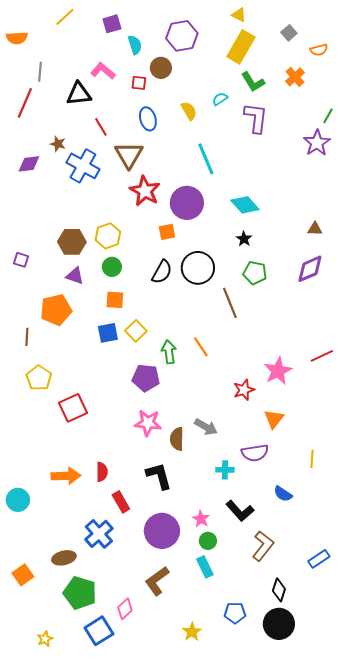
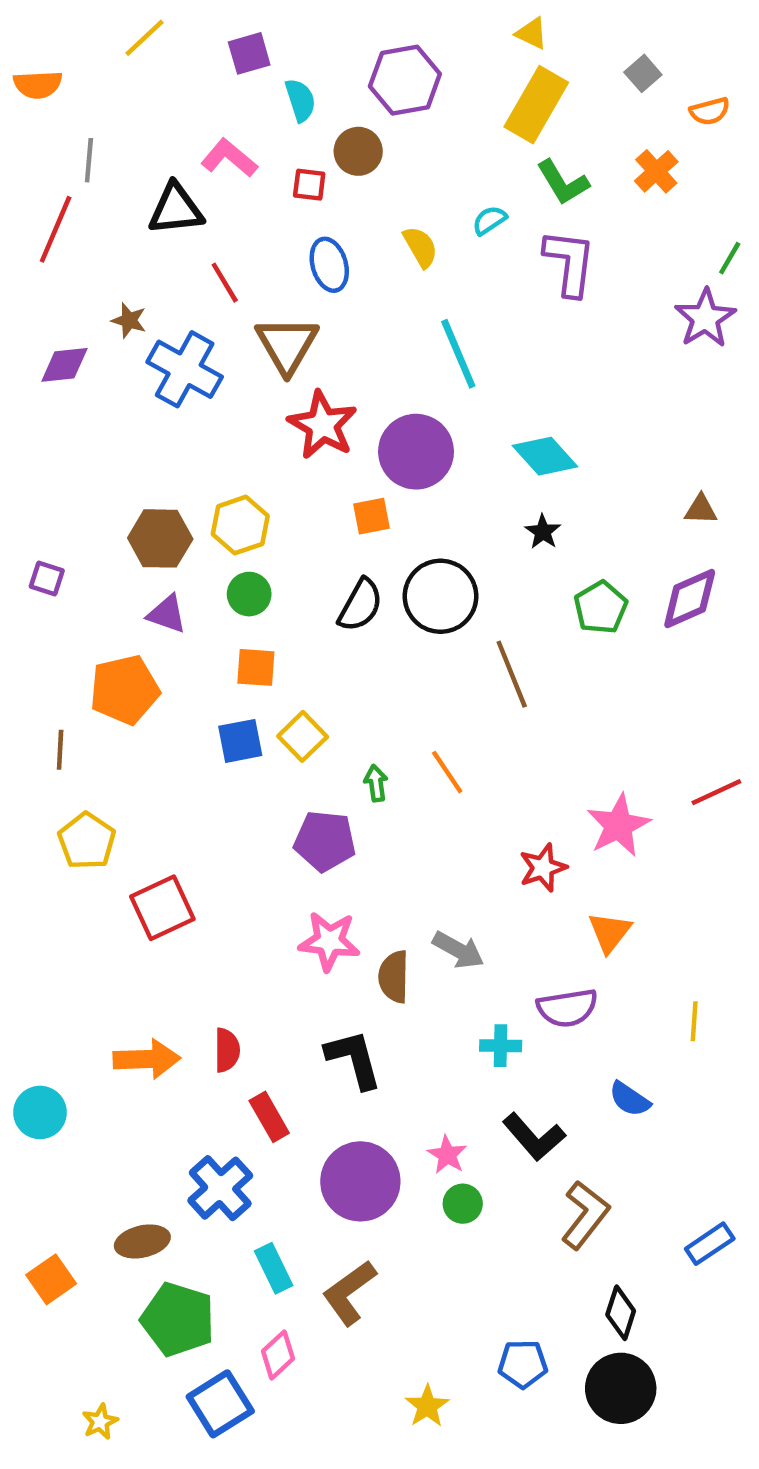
green pentagon: (255, 273) -> (601, 607), moved, turned 30
green arrow: (169, 352) -> (376, 783), size x0.7
cyan rectangle: (205, 567) -> (274, 1268), moved

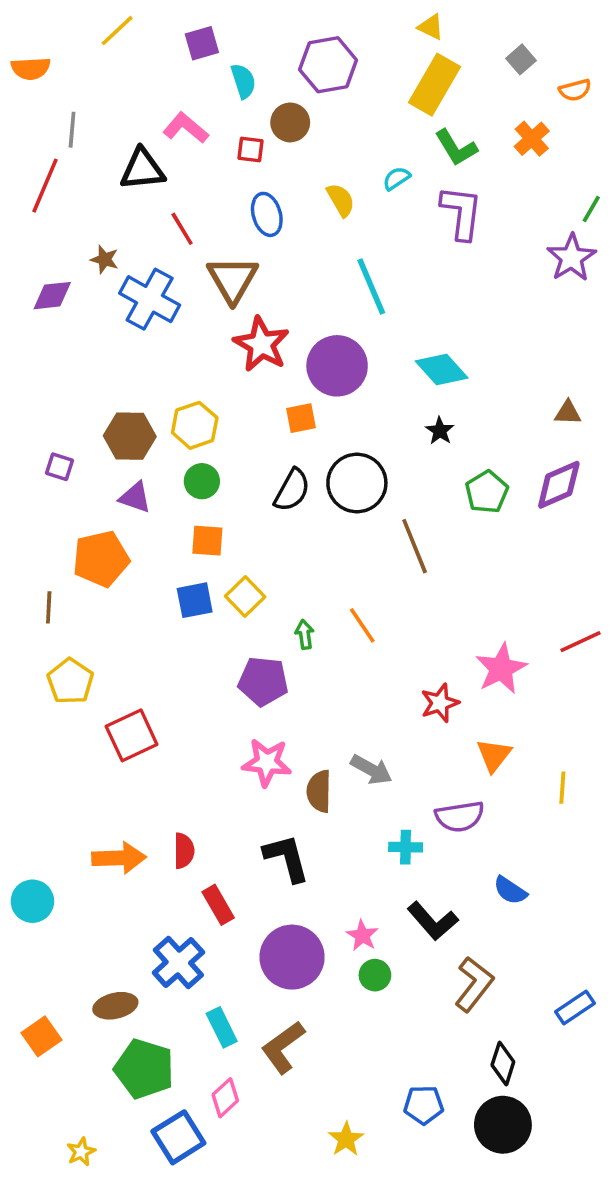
purple square: (47, 578) -> (59, 467), moved
yellow line: (694, 1021) -> (562, 788), moved

